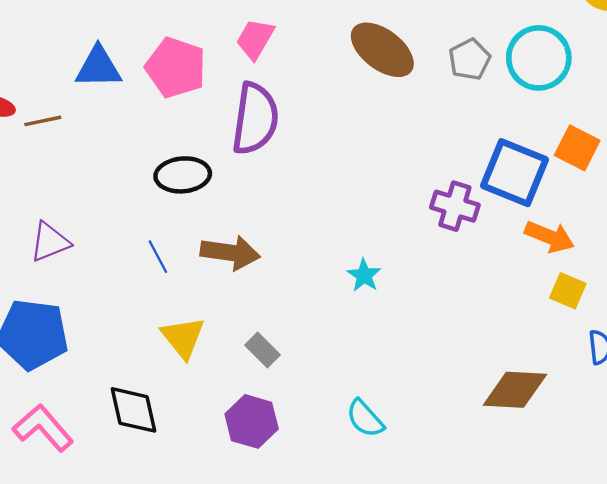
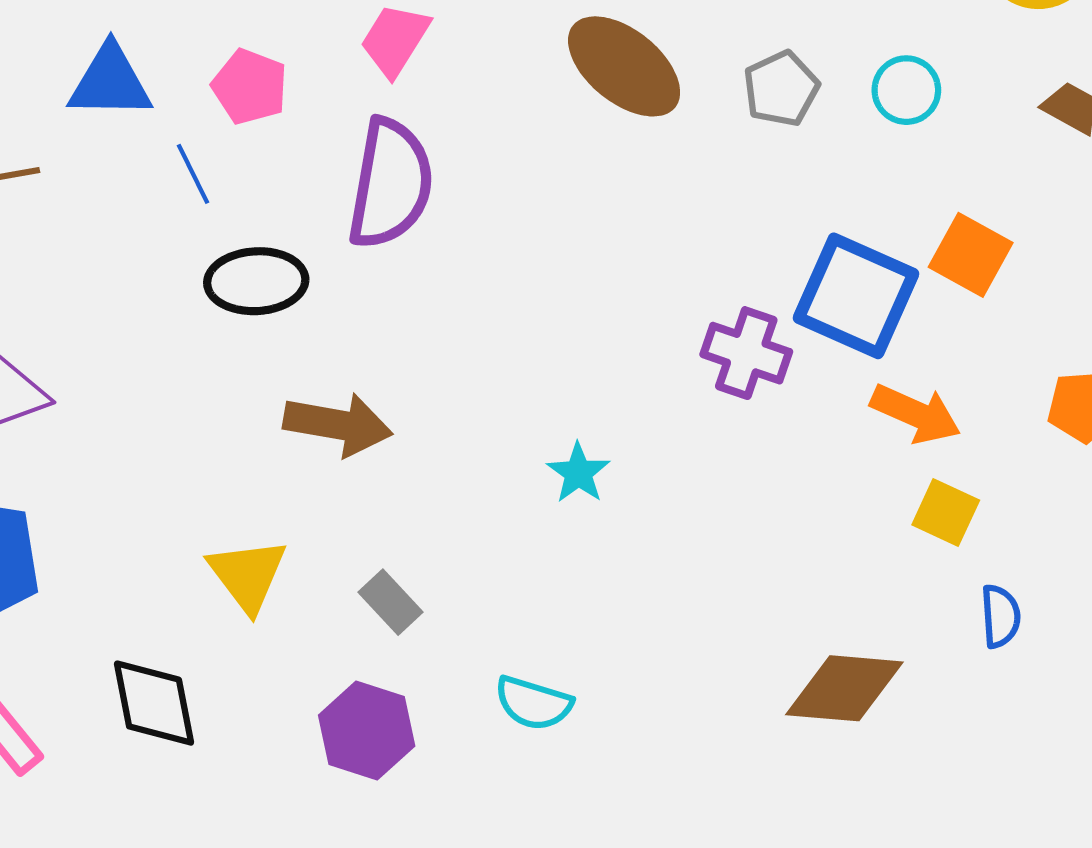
cyan circle: (539, 58) -> (906, 90), size x0.6
pink pentagon: (176, 67) -> (250, 87), size x0.7
blue line: (158, 257) -> (193, 174), moved
cyan semicircle: (365, 418) -> (533, 703), moved, turned -33

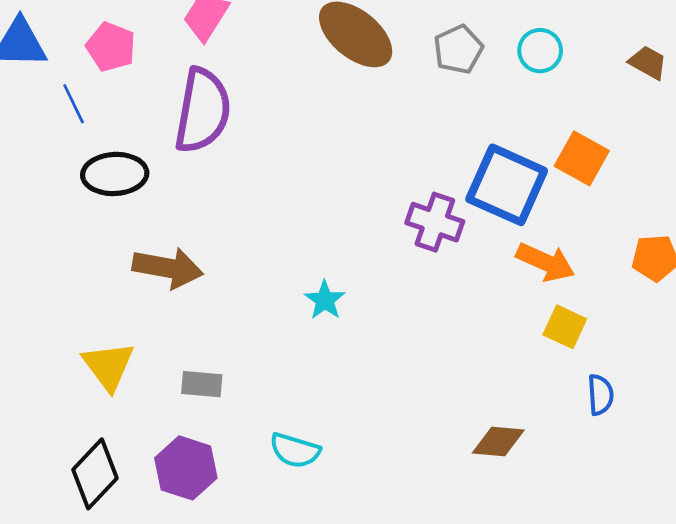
gray rectangle: (391, 602) -> (202, 384), turned -42
brown diamond: (844, 688) -> (498, 441), size x0.7
black diamond: (154, 703) -> (95, 474), moved, turned 54

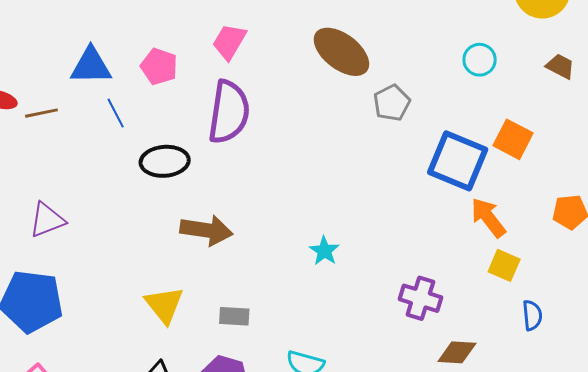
gray pentagon: (458, 49) -> (392, 103), moved
blue line: (74, 104) -> (116, 113), moved
purple cross: (435, 222) -> (420, 298), moved
orange arrow: (545, 262) -> (488, 218), turned -150

